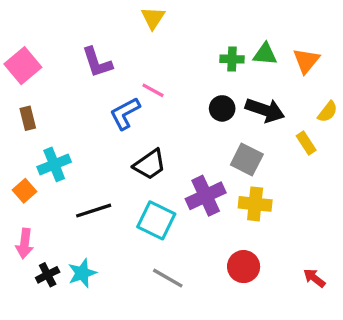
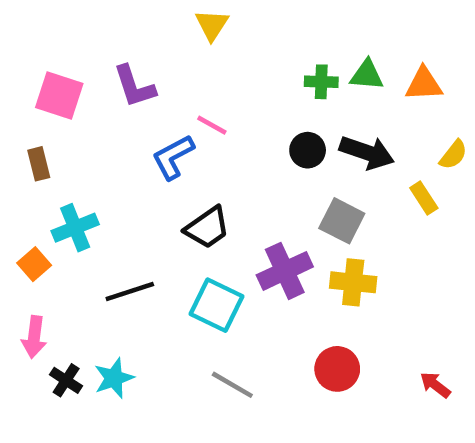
orange triangle: (306, 61) -> (424, 84), turned 48
pink square: (23, 66) -> (59, 95), moved, turned -32
black cross: (48, 275) -> (66, 380), turned -30

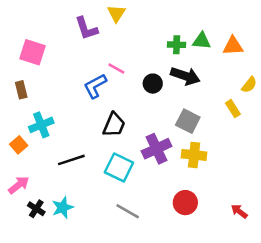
purple L-shape: (134, 86) -> (86, 28), moved
black circle: (308, 150) -> (153, 84), moved
black arrow: (367, 152) -> (185, 76), moved
black trapezoid: (207, 228) -> (114, 125), turned -32
pink arrow: (34, 337) -> (19, 185), turned -135

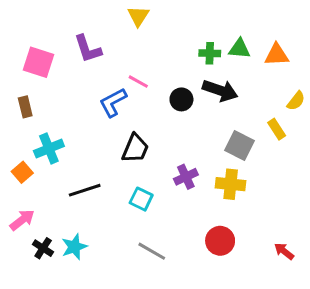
purple L-shape: (86, 28) -> (88, 49), moved
gray square: (188, 121) -> (239, 146), moved
purple cross: (156, 149) -> (186, 177), size x0.7
cyan square: (119, 167) -> (141, 199), size x0.7

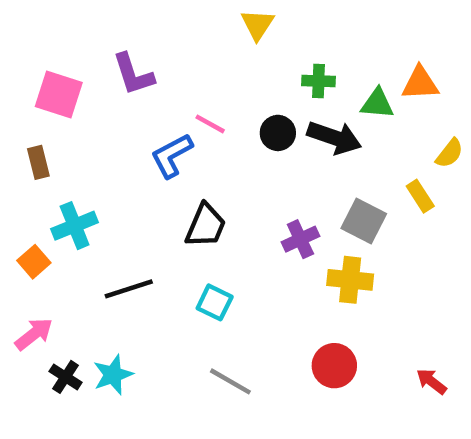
yellow triangle: (138, 16) -> (258, 25), moved
green triangle: (239, 49) -> (377, 104), moved
black circle: (181, 99) -> (278, 133), moved
purple cross: (186, 177) -> (300, 239), moved

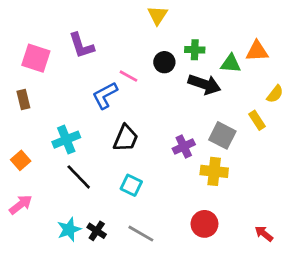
black circle: (278, 133) -> (164, 62), moved
cyan cross: (75, 226) -> (66, 140), moved
black line: (129, 289) -> (79, 177), turned 64
black cross: (66, 377) -> (97, 231), moved

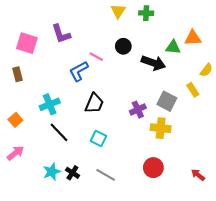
green cross: (195, 50) -> (146, 13), moved

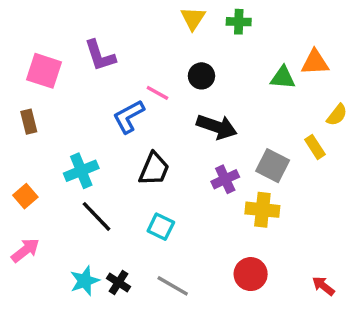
black arrow: (153, 63) -> (217, 127), moved

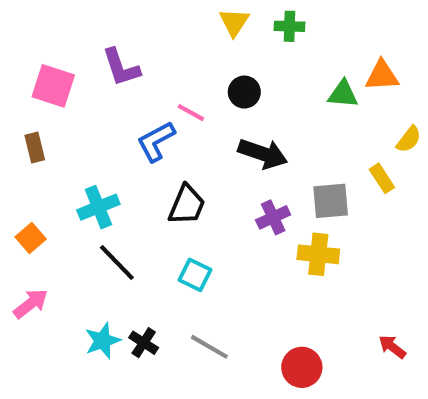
gray square: (273, 166) -> (331, 201), turned -32
red circle: (251, 274) -> (302, 367), moved

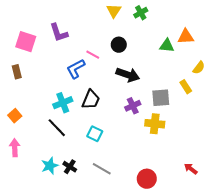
green cross: (290, 26) -> (141, 13), turned -32
cyan cross: (98, 207) -> (63, 103), moved
pink arrow: (31, 304) -> (15, 148), turned -54

